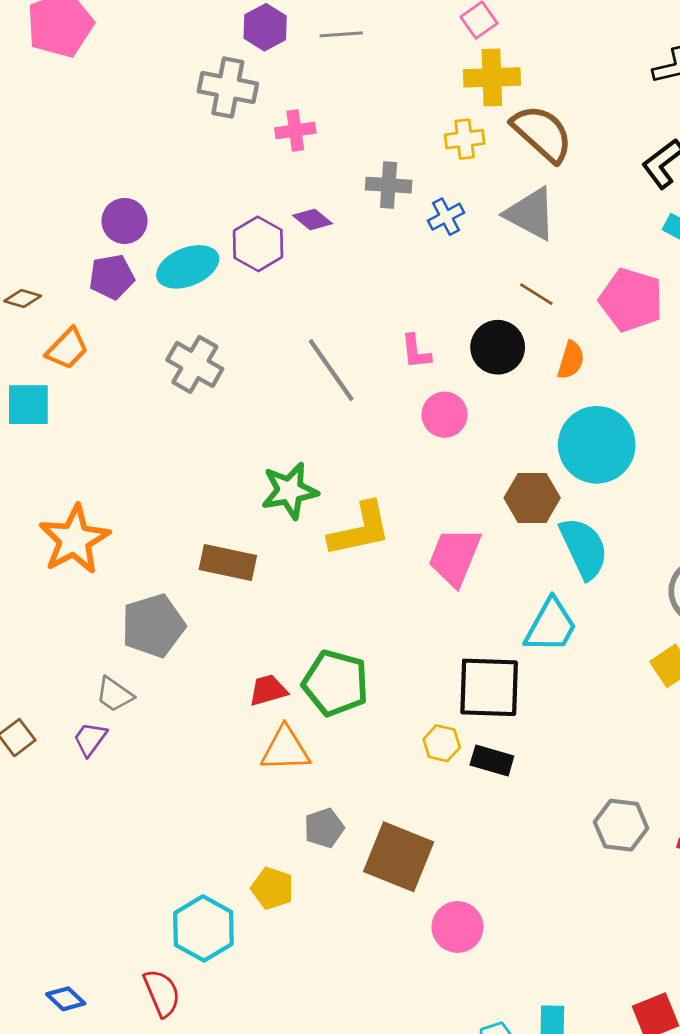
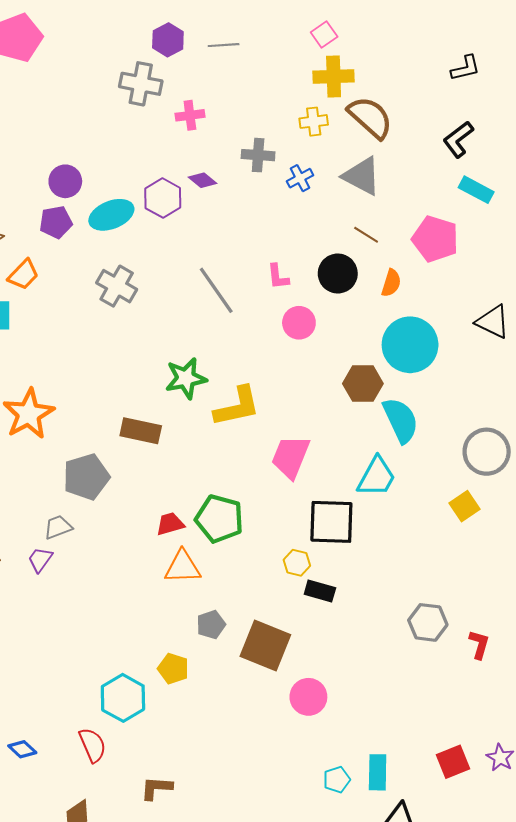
pink trapezoid: (455, 557) -> (291, 457), moved
gray trapezoid: (114, 695) -> (58, 527), turned 124
black rectangle: (492, 761) -> (320, 591), moved

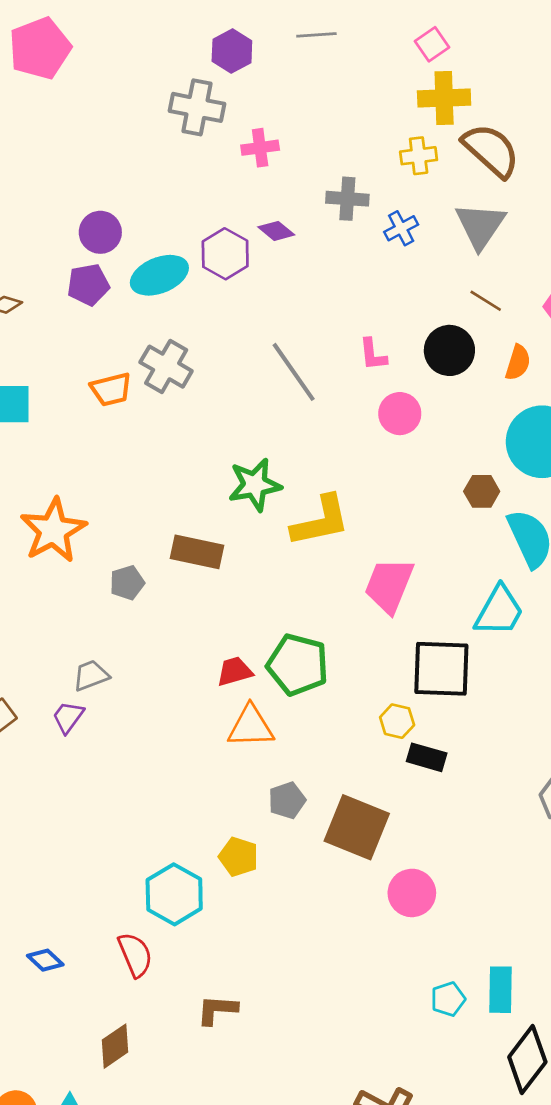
gray line: (224, 45) -> (316, 35), moved
gray triangle: (362, 176) -> (480, 226), turned 36
orange trapezoid: (23, 275) -> (111, 389), moved, turned 32
brown hexagon: (363, 384) -> (482, 491), size x0.7
gray pentagon: (86, 477) -> (127, 583), moved, size x0.6

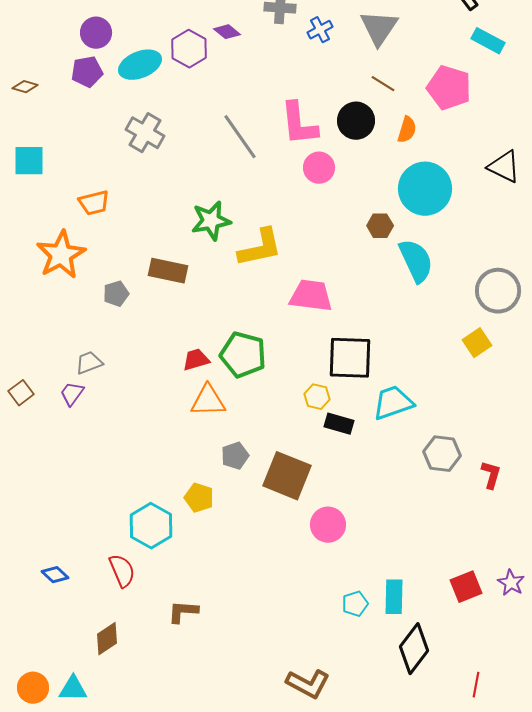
pink L-shape: (373, 354) -> (299, 124), size x1.8
orange trapezoid: (111, 389) -> (94, 203), moved
pink trapezoid: (389, 585) -> (311, 296), turned 75
cyan trapezoid: (499, 611) -> (393, 403), moved, turned -138

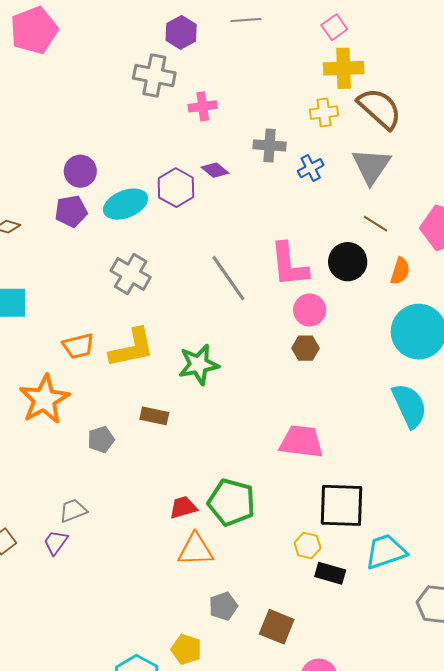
brown hexagon: (380, 226) -> (306, 348), moved
yellow L-shape: (260, 248) -> (132, 348), moved
brown rectangle: (168, 271) -> (154, 416), size x0.7
brown square: (287, 476) -> (277, 627), size x0.7

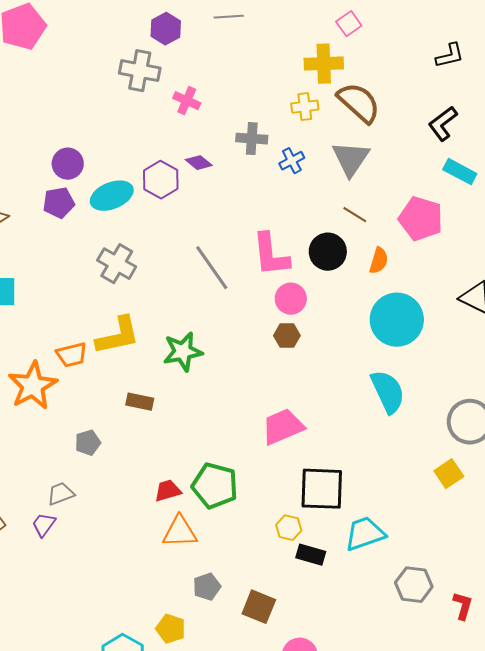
pink square: (334, 27) -> (349, 24), moved
pink cross: (203, 106) -> (187, 101), turned 32
orange trapezoid: (78, 346) -> (72, 355), moved
gray pentagon: (101, 440) -> (88, 443), moved
pink trapezoid: (301, 442) -> (283, 427), turned -30

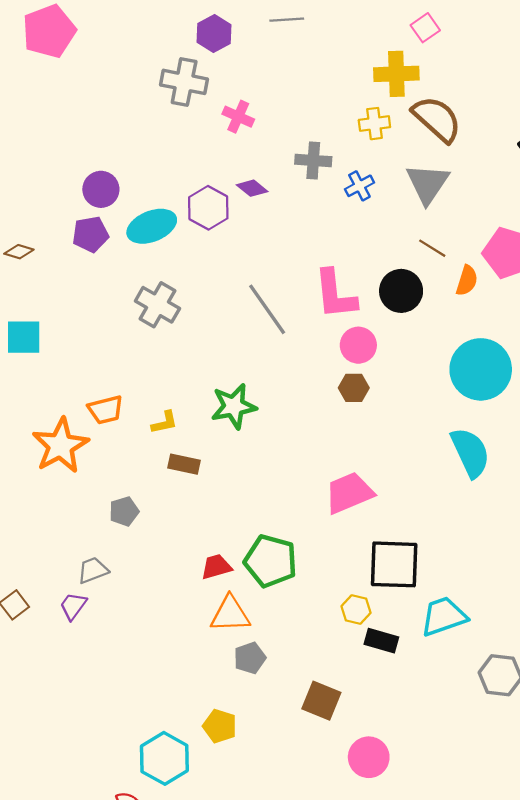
orange semicircle: (379, 261) -> (467, 281), moved
yellow L-shape: (118, 336) -> (164, 422), moved, size x0.5
gray pentagon: (207, 587) -> (250, 658), moved

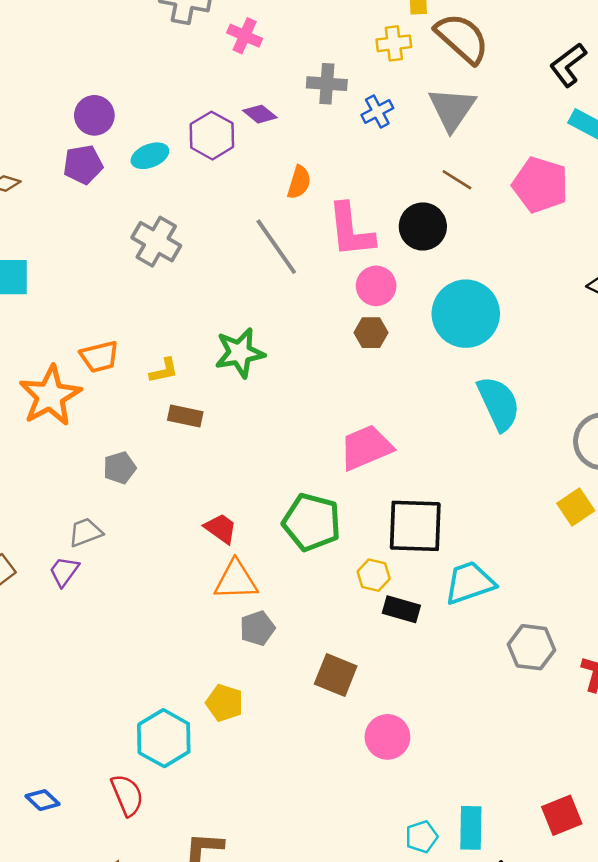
cyan ellipse: (152, 226) -> (150, 156), size x0.7
orange semicircle: (467, 281) -> (299, 182), moved
cyan circle: (481, 369) -> (466, 314), moved
green pentagon: (271, 561) -> (312, 522), moved
red trapezoid: (216, 567) -> (221, 528), turned 52

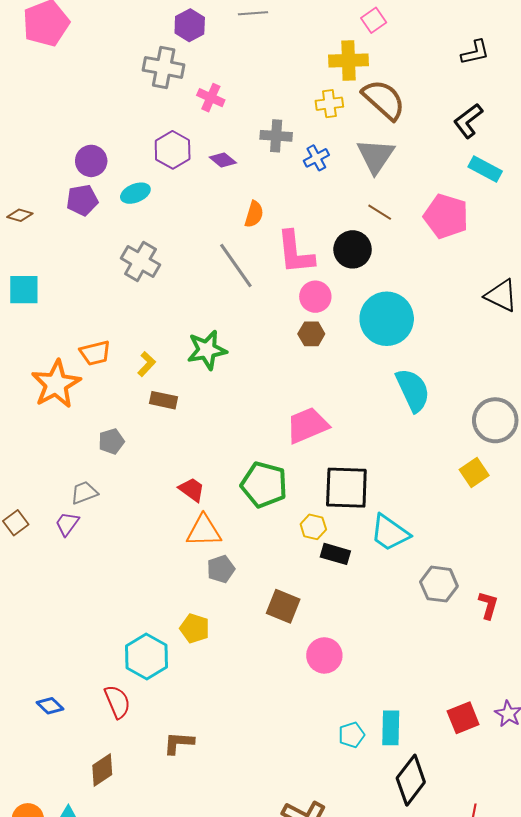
purple hexagon: (212, 136) -> (173, 150), moved
yellow L-shape: (164, 371) -> (146, 364), turned -35
cyan trapezoid: (470, 583) -> (390, 533), turned -126

